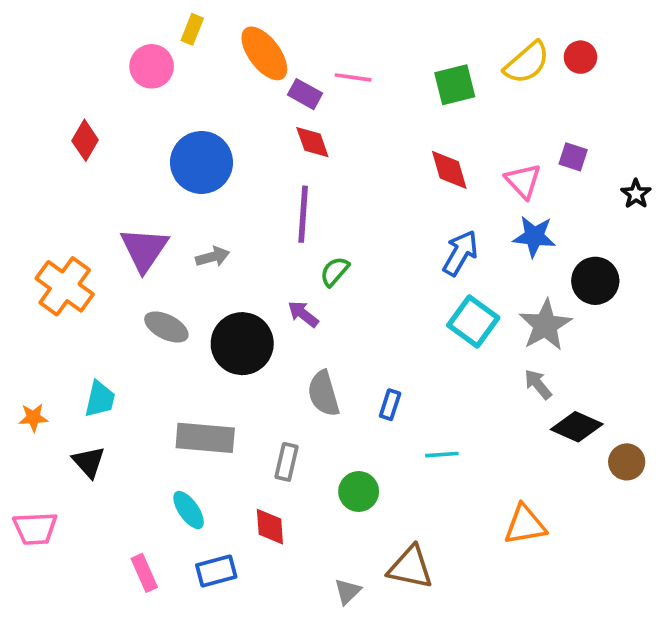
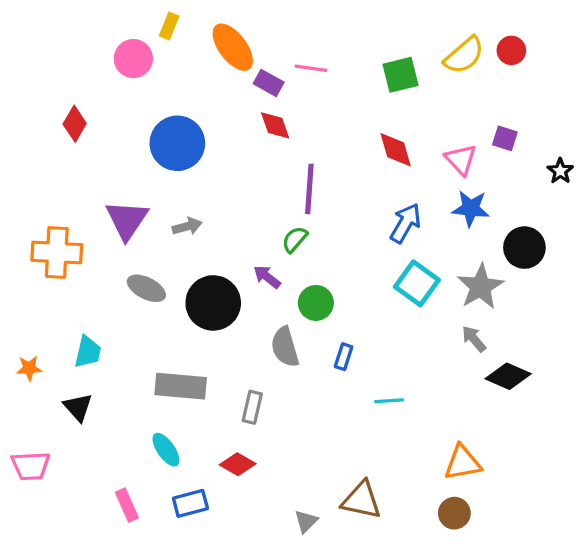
purple line: (303, 214) -> (309, 189), moved
orange cross: (65, 286) -> (57, 252), turned -33
brown circle: (627, 462) -> (454, 513), moved
green circle: (359, 492) -> (316, 303), moved
red diamond: (270, 527) -> (238, 464), turned -56

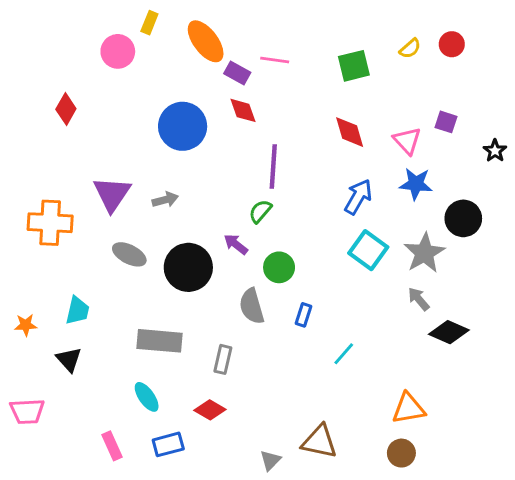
yellow semicircle: (464, 55) -> (410, 49), size x0.6
blue circle: (177, 143) -> (183, 126), moved
cyan line: (389, 401) -> (344, 354), turned -45

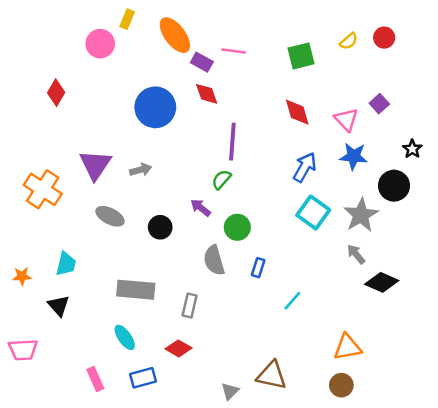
purple square: (446, 122) -> (379, 104), turned 30
black star: (495, 151) -> (412, 149), moved
orange cross: (50, 223) -> (43, 189), turned 30
black circle: (188, 267) -> (160, 227), size x0.6

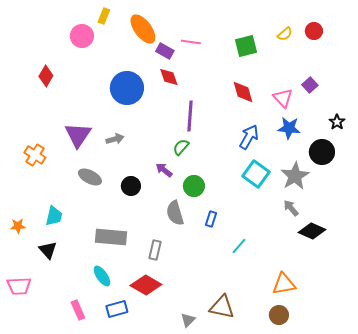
orange cross: (43, 189) -> (35, 155), size x0.7
red diamond: (179, 348) -> (146, 285), size x1.4

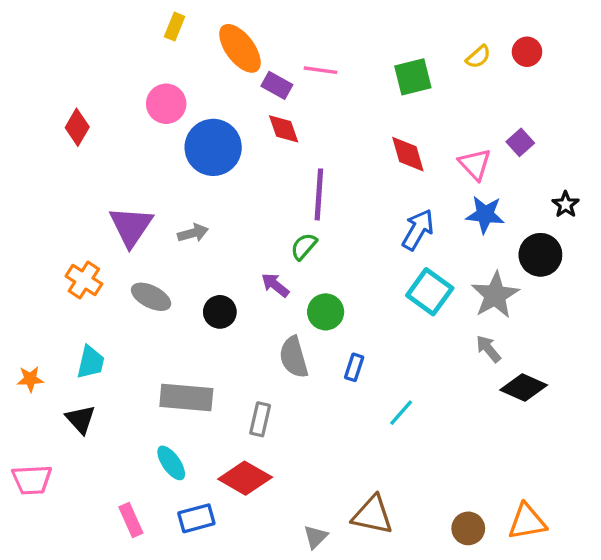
pink circle: (82, 36) -> (166, 104), moved
orange cross: (35, 155) -> (84, 280), moved
orange triangle: (284, 284) -> (527, 522), moved

